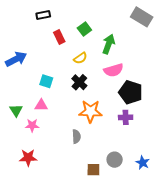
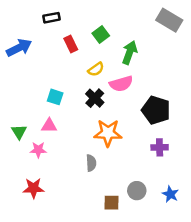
blue arrow: (16, 59) -> (19, 48), moved
pink semicircle: (114, 70) -> (121, 84), moved
purple cross: (126, 117) -> (160, 147), moved

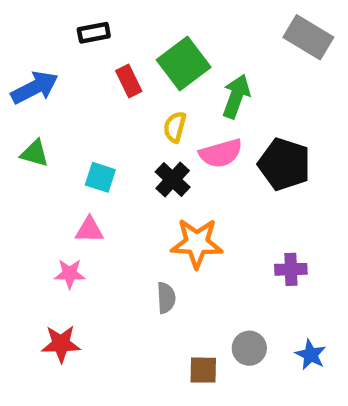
green square: (101, 34) -> (184, 63), size x1.6
yellow semicircle: (96, 69) -> (175, 127), turned 140
black pentagon: (156, 110) -> (284, 164), moved
green triangle: (19, 132) -> (35, 153), moved, turned -42

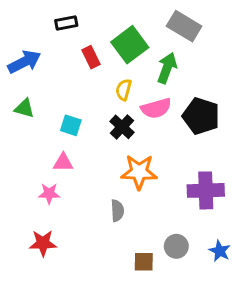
gray rectangle: (308, 37) -> (184, 26), moved
purple cross: (291, 269) -> (206, 190), size x1.6

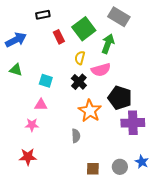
black pentagon: (201, 116) -> (120, 98), moved
orange star: (139, 172) -> (90, 111), turned 30
gray circle: (176, 246) -> (120, 167), moved

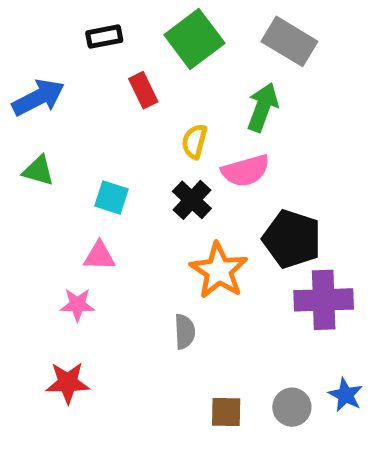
green square: (84, 29) -> (194, 39), moved

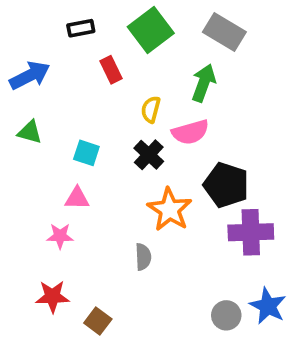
blue star: (346, 395) -> (268, 306), size x1.4
brown square: (226, 412) -> (98, 321), moved, turned 36

